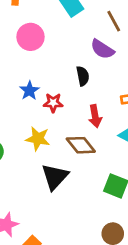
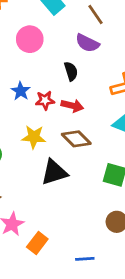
pink circle: (30, 37) -> (30, 39), moved
red arrow: (95, 116) -> (72, 106), moved, turned -60
black triangle: (55, 177) -> (54, 172), turned 36

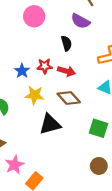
blue star: (21, 91) -> (22, 71), moved

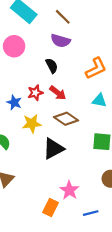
red arrow: (66, 71) -> (58, 93), turned 35
pink star: (14, 165) -> (69, 190), moved

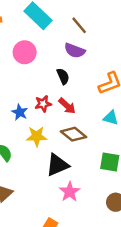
pink star: (69, 190) -> (70, 192), moved

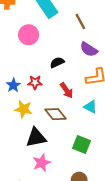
purple semicircle: (75, 51) -> (89, 49), moved
black semicircle: (63, 76) -> (57, 62), turned -104
red arrow: (67, 106) -> (67, 90), moved

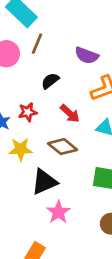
brown line: (80, 22) -> (37, 44), moved, turned 63

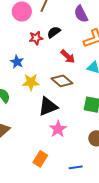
purple semicircle: (87, 55) -> (81, 14), turned 42
red star: (28, 112) -> (36, 38), moved

